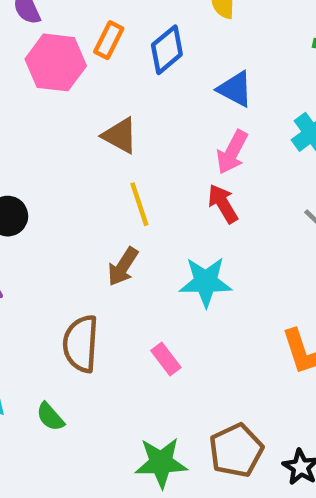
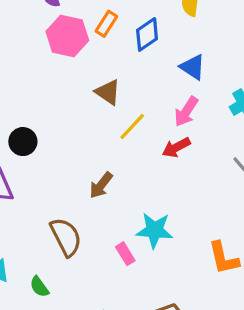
yellow line: (139, 204) -> (132, 126), moved, turned 56
red arrow: (223, 204) -> (176, 147), turned -92
cyan star: (206, 282) -> (155, 230), moved
brown semicircle: (81, 344) -> (66, 237), turned 144

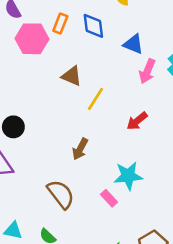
blue diamond: (147, 34) -> (93, 26), turned -52
pink arrow: (186, 112) -> (147, 71), moved
red arrow: (176, 147) -> (137, 121), moved

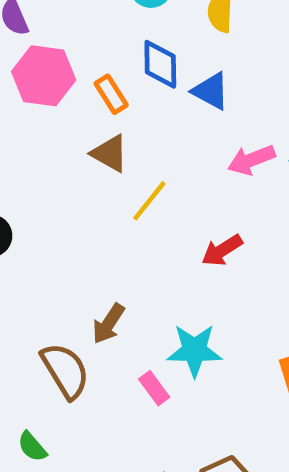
orange rectangle: (60, 24) -> (111, 94), moved, turned -60
blue triangle: (133, 44) -> (211, 91), moved
pink arrow: (147, 71) -> (251, 160), turned 40
brown arrow: (80, 149) -> (109, 324), moved

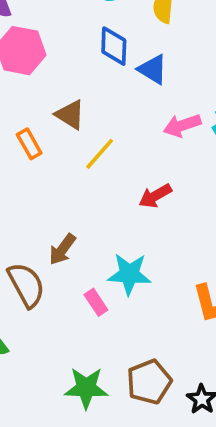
orange rectangle: (111, 94) -> (29, 144), moved

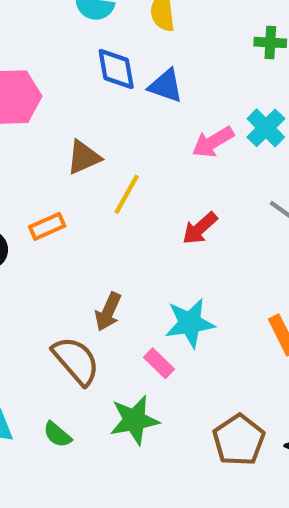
brown triangle: (70, 115) -> (84, 157), turned -44
orange rectangle: (29, 144) -> (47, 226), moved, turned -72
green star: (86, 388) -> (134, 420), moved

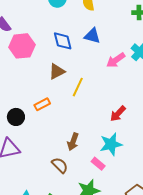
blue diamond: (116, 69) -> (63, 41), moved
red arrow: (200, 228) -> (118, 114), moved
brown semicircle: (76, 361) -> (60, 165), size x0.7

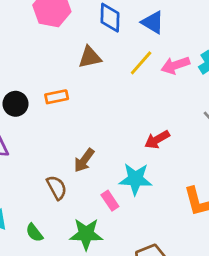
yellow line: (78, 87) -> (141, 63), moved

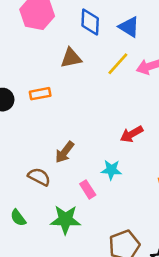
cyan star: (135, 179) -> (111, 170), size x0.7
brown semicircle: (57, 188) -> (39, 177), turned -35

